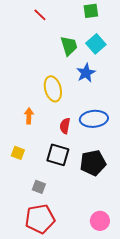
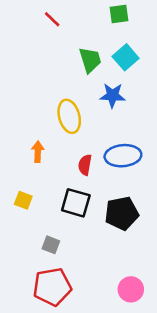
blue star: (86, 73) -> (112, 95), turned 30

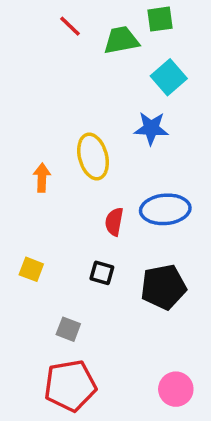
green trapezoid: (90, 60) -> (121, 40), moved, turned -84
orange arrow: (38, 152) -> (42, 178), moved
black square: (76, 203) -> (102, 273), size x0.6

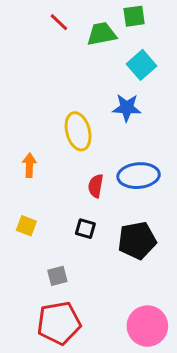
orange arrow: (42, 178) -> (29, 165), moved
gray square: (68, 329) -> (57, 276), turned -36
pink circle: (176, 389) -> (147, 326), size x1.4

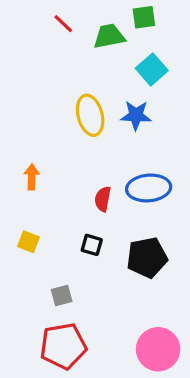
yellow ellipse: (78, 131) -> (90, 115), moved

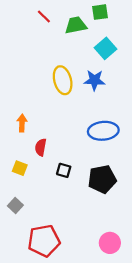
red semicircle: (103, 199) -> (41, 147), moved
gray square: (62, 295) -> (15, 206), moved, turned -32
pink circle: (158, 349) -> (110, 243), size x0.7

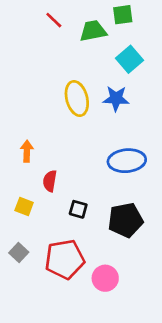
red pentagon: (44, 241) -> (65, 259), moved
pink circle: (110, 243) -> (105, 278), moved

